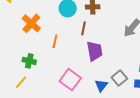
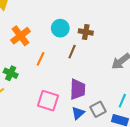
purple trapezoid: (95, 51) -> (78, 89), moved
pink square: (70, 80) -> (48, 101), turned -30

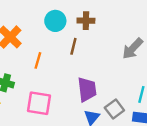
pink square: (48, 101) -> (39, 103), moved

